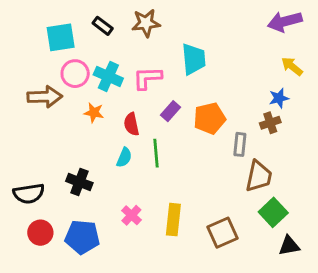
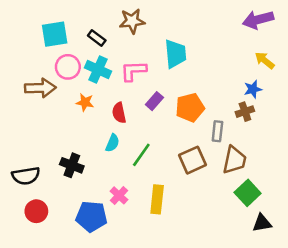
black rectangle: (103, 26) -> (97, 38), moved
green line: (156, 153) -> (141, 155), moved, turned 40
brown square: (223, 233) -> (192, 160), moved
blue pentagon: (82, 237) -> (91, 216), moved

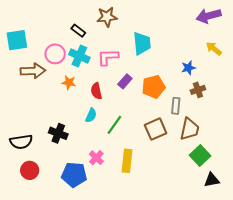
cyan square: (55, 34) -> (17, 40), moved
blue star: (253, 89) -> (188, 68), moved

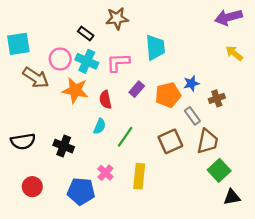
blue star: (188, 68) -> (191, 83), moved
brown arrow: (33, 71) -> (36, 78), turned 35
orange star: (69, 83) -> (75, 90), size x1.6
gray rectangle: (176, 106) -> (192, 116), turned -42
black semicircle: (21, 142) -> (23, 141), moved

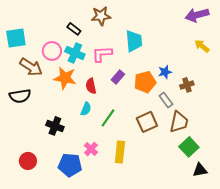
black semicircle: (23, 141) -> (20, 96), moved

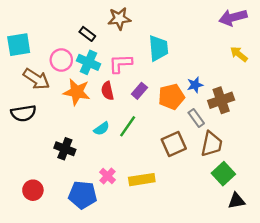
brown cross: (187, 85) -> (221, 100), size x1.5
red semicircle: (91, 86) -> (107, 91), moved
cyan semicircle: (86, 109) -> (102, 129), turned 32
green line: (108, 118) -> (128, 126), moved
yellow rectangle: (120, 152) -> (142, 180), turned 75

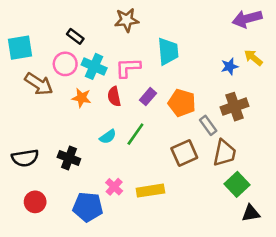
black rectangle: (87, 34) -> (75, 36), moved
blue star: (195, 85) -> (229, 66), moved
orange star: (77, 92) -> (82, 98), size x0.7
orange pentagon: (171, 97) -> (182, 103), turned 30
black semicircle: (23, 113) -> (25, 158), moved

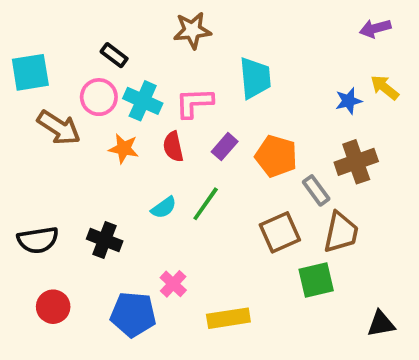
purple arrow: (247, 19) -> (375, 28), size x0.7
green square: (237, 184) -> (316, 280), moved, turned 30
yellow rectangle: (150, 191) -> (228, 318), moved

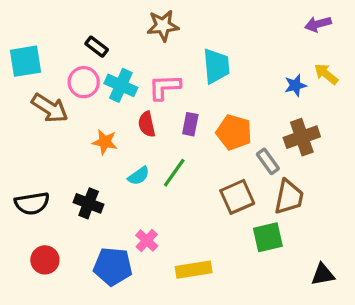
purple rectangle: (225, 147) -> (190, 124), turned -30
orange star: (124, 149) -> (105, 142), moved

